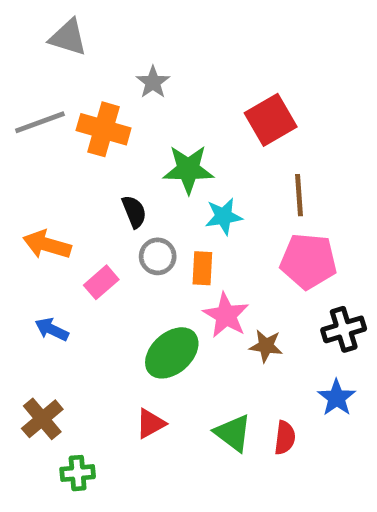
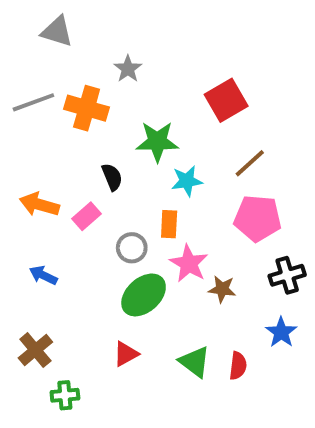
brown line: (299, 195) -> (250, 163), turned 52
gray circle: (158, 256) -> (132, 248), moved
pink rectangle: (101, 282) -> (87, 216), moved

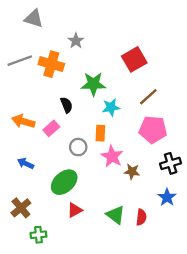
green ellipse: (144, 295) -> (64, 182), moved

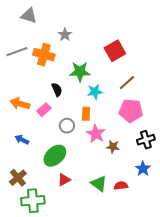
red semicircle: (141, 217) -> (121, 186), turned -104
green cross: (38, 235) -> (33, 201), size x1.6

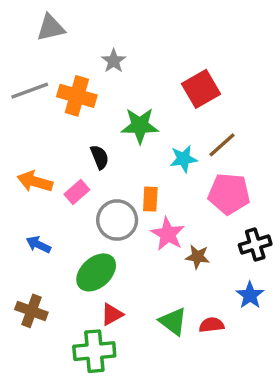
gray triangle: (29, 16) -> (51, 28), turned -30
cyan star: (95, 92) -> (184, 159), moved
gray circle: (67, 126) -> (117, 220), size x1.5
brown cross: (18, 178) -> (31, 311), turned -30
green cross: (33, 201) -> (94, 351), moved

